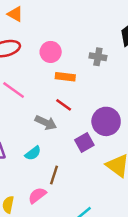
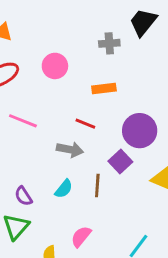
gray cross: (98, 57) -> (109, 43), moved
orange rectangle: (65, 77) -> (104, 88), moved
brown line: (54, 175) -> (97, 185), moved

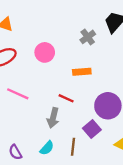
gray cross: (109, 43) -> (88, 37), turned -35
gray arrow: (70, 150) -> (53, 118), turned 90

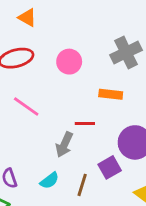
gray cross: (88, 37) -> (126, 53), size x1.5
red line: (66, 98) -> (85, 123), turned -35

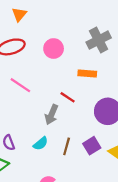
orange triangle: (27, 17) -> (19, 14), turned 42
red line: (85, 123) -> (68, 97), turned 35
purple square: (110, 167) -> (92, 146), moved

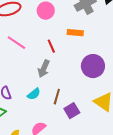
red line: (68, 97) -> (51, 46), moved, turned 32
purple square: (92, 146) -> (72, 111), moved

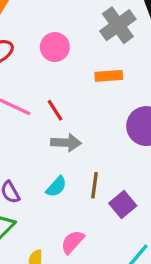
red line: (51, 46) -> (55, 110), moved
gray arrow: (44, 69) -> (66, 143), turned -102

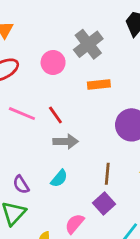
gray cross: (118, 25) -> (88, 44), moved
brown line: (94, 185) -> (107, 174), moved
purple square: (123, 205) -> (104, 203), moved

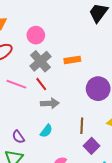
gray cross: (88, 44) -> (40, 61), moved
pink circle: (53, 62) -> (36, 35), moved
purple square: (104, 203) -> (91, 146), moved

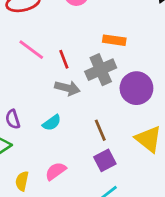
gray cross: (40, 61) -> (101, 70), moved
brown line: (82, 126) -> (100, 130), turned -42

